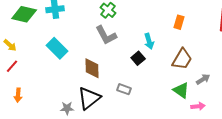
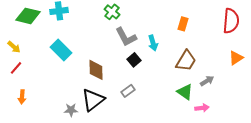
gray L-shape: (106, 35) -> (126, 37), moved
black square: (138, 58) -> (134, 60), moved
gray rectangle: (124, 89) -> (128, 91), turned -56

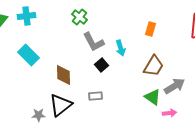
gray arrow: (207, 81) -> (175, 86), size x1.5
gray rectangle: (128, 91) -> (96, 96), turned 32

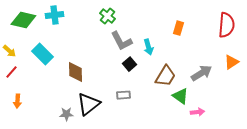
cyan rectangle: (29, 55) -> (42, 54), moved
brown trapezoid: (154, 66) -> (165, 76), moved
brown diamond: (64, 75) -> (75, 72), moved
gray arrow: (175, 86) -> (201, 73), moved

